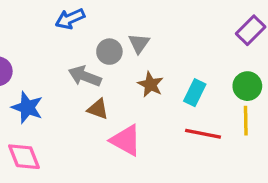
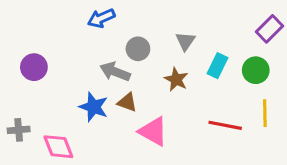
gray triangle: (139, 43) -> (185, 41), moved
green circle: (247, 86) -> (256, 70), moved
cyan rectangle: (195, 93) -> (217, 66), moved
blue star: (27, 107) -> (94, 107), moved

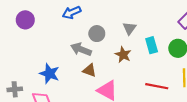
cyan rectangle: (217, 66) -> (152, 45), turned -42
purple circle: (34, 67) -> (25, 20), moved
blue star: (94, 107) -> (49, 74), moved

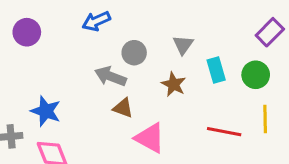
blue star: (49, 74) -> (46, 111), moved

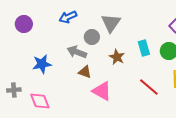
gray triangle: (183, 45) -> (111, 23), moved, size x1.5
blue star: (46, 111) -> (42, 64), moved, turned -30
red line: (224, 132) -> (149, 87), turned 30

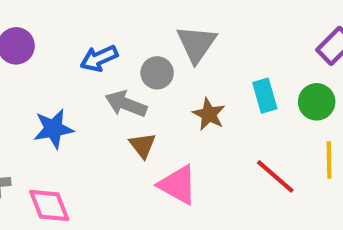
blue arrow: (68, 17) -> (99, 58), moved
brown triangle: (85, 72) -> (143, 145), turned 32

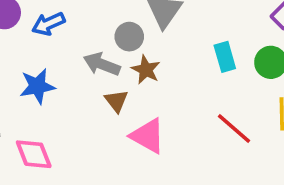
blue arrow: (99, 58) -> (48, 24), moved
brown star: (209, 114) -> (146, 70), moved

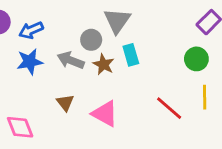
cyan rectangle: (225, 57) -> (131, 55), moved
blue star: (37, 86) -> (30, 62), moved
brown triangle: (116, 101) -> (65, 103), moved

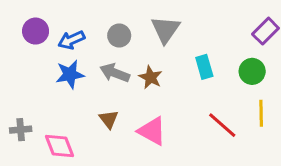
gray circle: (91, 40) -> (119, 36), moved
cyan rectangle: (131, 55) -> (204, 67), moved

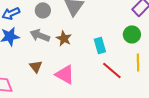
cyan rectangle: (204, 67) -> (100, 45), moved

